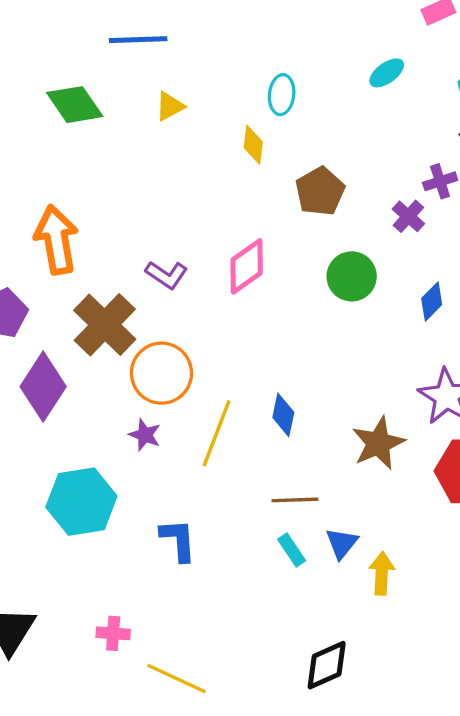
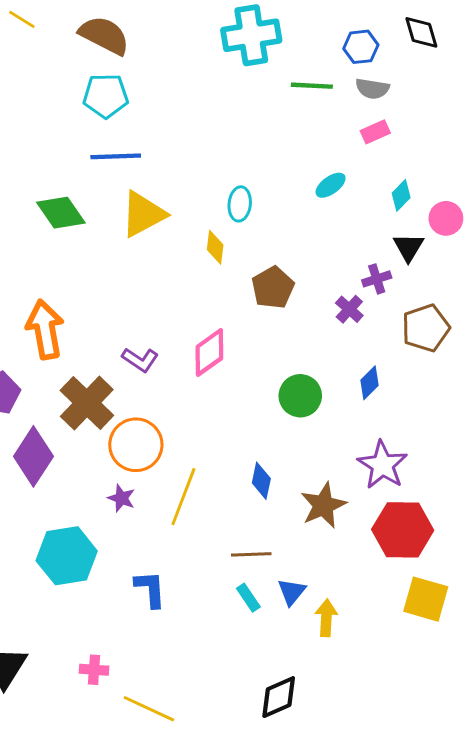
yellow triangle: (170, 106) -> (143, 214), size x1.8
green circle: (352, 276) -> (300, 396), moved
blue diamond: (283, 415) -> (261, 481), moved

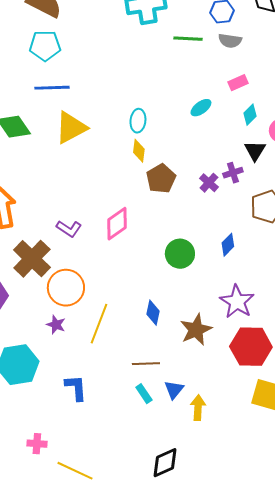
pink rectangle: (375, 132) -> (238, 83), moved
yellow diamond: (215, 247) -> (139, 151), moved
purple cross: (349, 309) -> (209, 183), moved

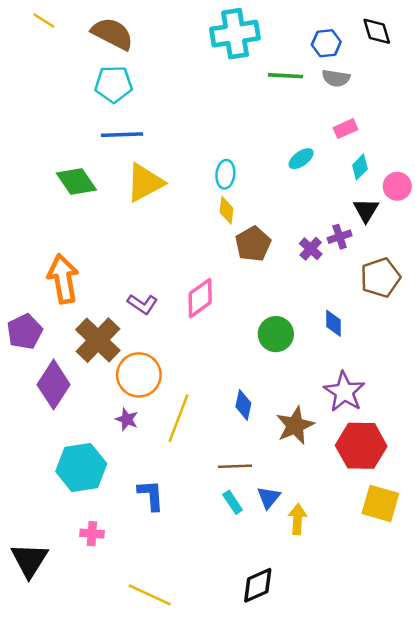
blue diamond: (228, 245) -> (334, 323), turned -45
pink cross: (37, 444) -> (92, 534), moved

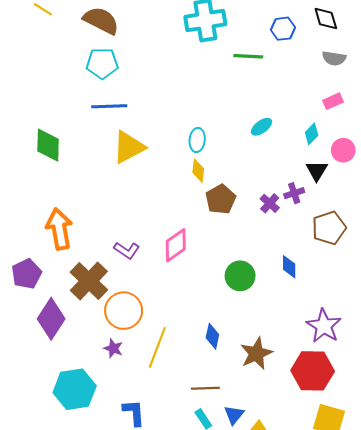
gray semicircle: (336, 78) -> (334, 58), moved
pink rectangle: (346, 129) -> (333, 101), moved
green diamond: (76, 181) -> (48, 145), moved, turned 36
purple star: (344, 392) -> (324, 326), moved

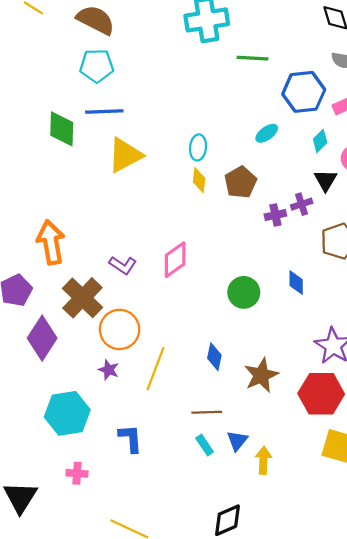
blue hexagon: (283, 29) -> (304, 92), moved, size x1.6
green diamond: (48, 145) -> (62, 129), moved
brown pentagon: (221, 199) -> (241, 182), moved
purple cross: (270, 203) -> (275, 215), turned 36

